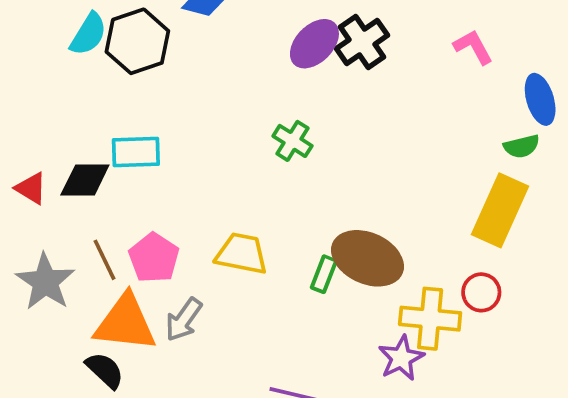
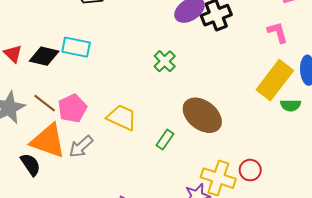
green semicircle: (522, 146) -> (291, 105), moved
yellow rectangle: (500, 210) -> (275, 80), moved
brown ellipse: (367, 258) -> (202, 115), moved
brown line: (105, 260) -> (45, 103), turned -40

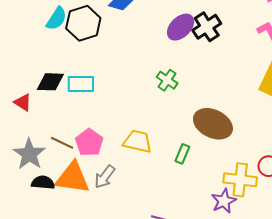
black diamond: (44, 56) -> (50, 82), moved
black semicircle: (31, 165) -> (43, 183), moved, turned -40

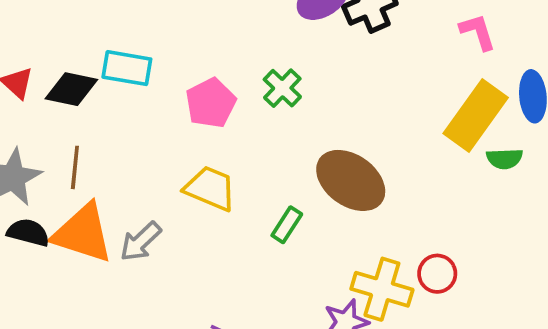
black diamond: (50, 82) -> (71, 89), moved
pink pentagon: (89, 142) -> (211, 103), moved
brown line: (62, 143) -> (75, 167), turned 60

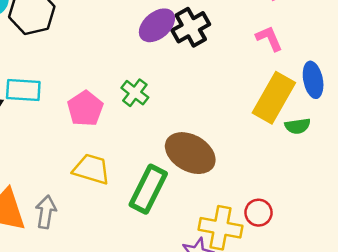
green rectangle: (287, 225) -> (148, 189), size x1.8
gray arrow: (141, 241) -> (46, 212), turned 148

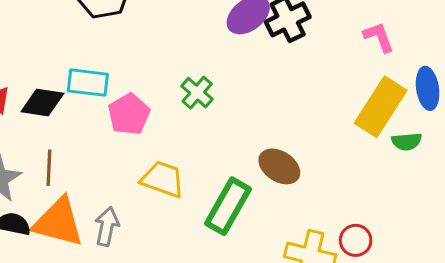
green cross: (135, 93) -> (197, 93), moved
pink pentagon: (85, 109) -> (129, 114), moved
brown ellipse: (190, 153) -> (279, 166), size x0.7

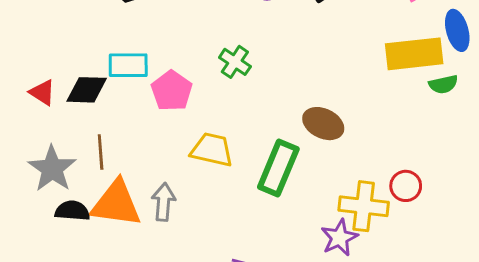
yellow rectangle: (381, 107) -> (414, 54), turned 58

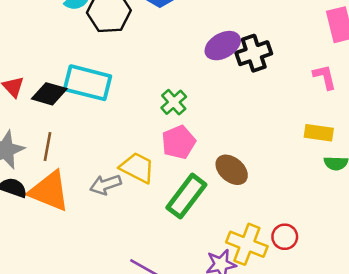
yellow rectangle: (414, 54) -> (319, 133), size x0.6
cyan rectangle: (128, 65) -> (88, 83), size x1.4
pink pentagon: (172, 91) -> (179, 142), moved
gray arrow: (164, 202) -> (105, 185), moved, turned -128

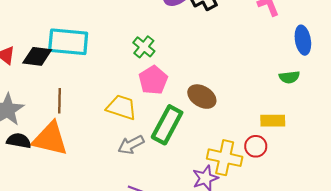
yellow rectangle: (319, 133) -> (273, 121), moved
brown line: (48, 147) -> (59, 101), moved
gray arrow: (105, 185) -> (131, 145), moved

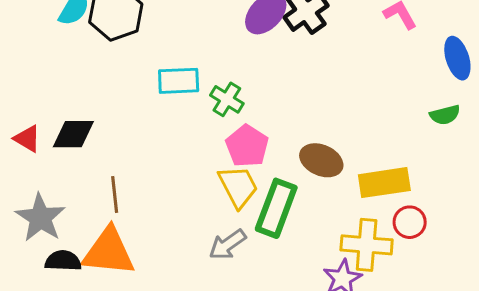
cyan rectangle: (68, 42) -> (179, 81), moved, size x0.7
yellow trapezoid: (122, 107) -> (238, 187), moved, turned 52
yellow rectangle: (273, 121) -> (384, 183), moved, size x1.4

